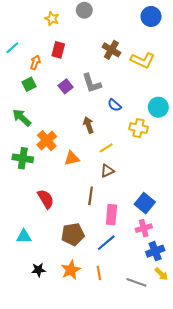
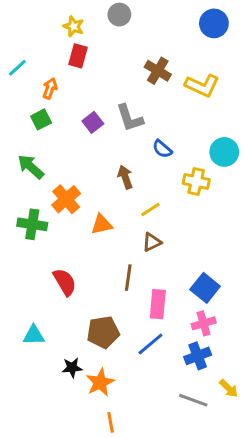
red rectangle: (58, 50) -> (78, 56), moved
blue cross: (155, 251) -> (198, 356), moved
black star: (38, 270) -> (72, 368), moved
orange line: (99, 273) -> (111, 422), moved

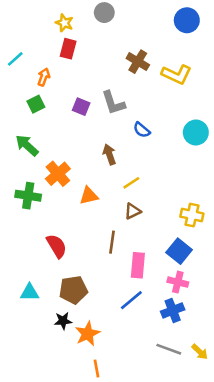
purple square: (93, 122) -> (81, 107), turned -30
yellow cross: (196, 182) -> (192, 215), moved
pink cross: (204, 323) -> (178, 282), turned 30
brown pentagon: (103, 332) -> (73, 290), moved
yellow arrow: (229, 388) -> (200, 352), moved

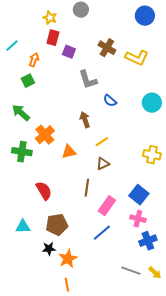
purple square: (81, 107) -> (69, 52), moved
yellow cross: (192, 215) -> (152, 155), moved
pink rectangle: (138, 265) -> (107, 206), turned 30
blue cross: (173, 310) -> (148, 241), moved
orange line: (97, 369) -> (67, 285), moved

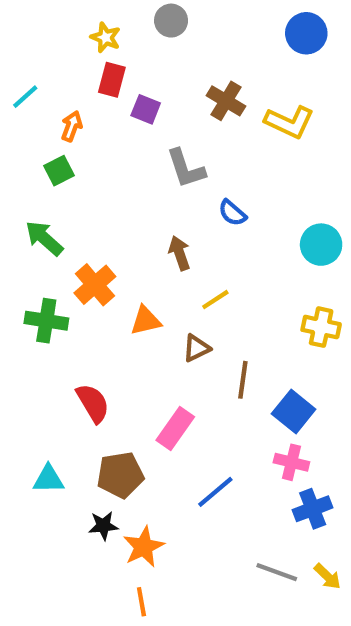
cyan circle: (152, 103) -> (321, 245), moved
brown triangle: (103, 164) -> (196, 348), moved
brown line: (87, 188) -> (243, 380), moved
pink rectangle: (107, 206) -> (175, 428), moved

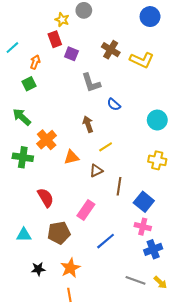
yellow star: (106, 37) -> (62, 20), moved
red rectangle: (112, 80) -> (55, 39), turned -35
black star: (103, 526) -> (38, 269), moved

